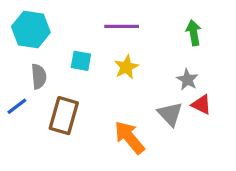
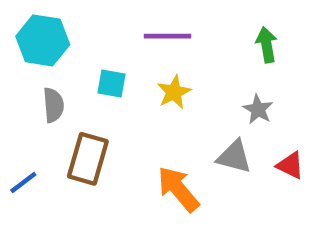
red triangle: (201, 105) -> (290, 165), moved
blue line: (17, 106) -> (23, 183), moved
gray triangle: (170, 114) -> (234, 157), turned -32

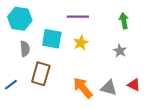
cyan square: (112, 84) -> (52, 39), size x1.5
gray triangle: (234, 157) -> (109, 88), moved
red triangle: (290, 165) -> (134, 85), moved

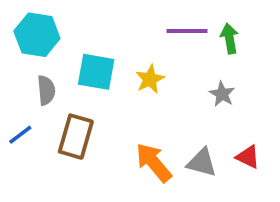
purple line: (78, 17) -> (187, 31), moved
blue line: (11, 85) -> (20, 135), moved

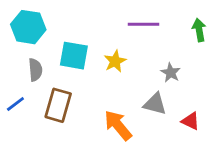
green arrow: (229, 38) -> (199, 30), moved
gray triangle: (202, 162) -> (155, 104), moved

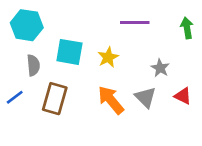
gray triangle: (155, 104) -> (145, 97), turned 30
red triangle: (191, 121) -> (183, 96), moved
orange arrow: (118, 125) -> (111, 100), moved

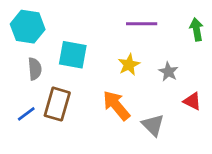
yellow star: (108, 57) -> (129, 65), moved
blue line: (15, 97) -> (26, 114), moved
gray triangle: (145, 97) -> (153, 125), moved

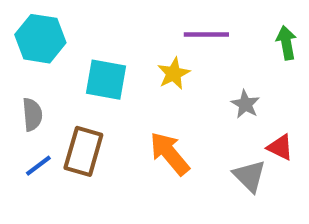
yellow star: (129, 65) -> (174, 73), moved
gray semicircle: (35, 69) -> (32, 114), moved
gray triangle: (153, 125) -> (249, 176), moved

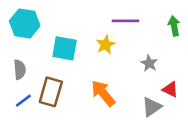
gray triangle: (249, 176) -> (152, 107), turned 40

